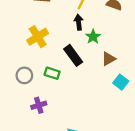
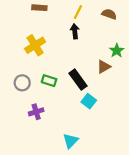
green star: (93, 37) -> (117, 51), moved
black rectangle: (73, 55) -> (78, 80), moved
cyan square: (121, 82) -> (89, 101), moved

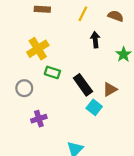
black arrow: (75, 31) -> (95, 40), moved
brown triangle: (104, 67) -> (110, 89), moved
green rectangle: (49, 81) -> (52, 72), moved

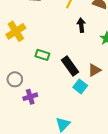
yellow cross: (38, 49) -> (16, 31), moved
gray circle: (24, 88) -> (15, 79), moved

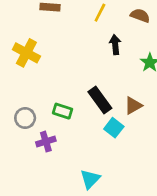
yellow cross: (16, 31) -> (26, 53), turned -30
green rectangle: (42, 55) -> (62, 111), moved

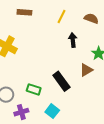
brown triangle: (133, 106) -> (86, 70), moved
cyan square: (114, 128) -> (52, 111), moved

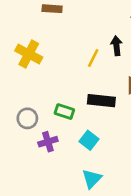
yellow line: (61, 16) -> (93, 58), moved
black rectangle: (61, 81) -> (101, 101), turned -48

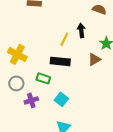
yellow cross: (29, 54) -> (17, 54), moved
black rectangle: (101, 101) -> (60, 61), moved

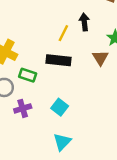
brown triangle: (94, 59) -> (100, 58), turned -32
green rectangle: (43, 78) -> (28, 75), moved

